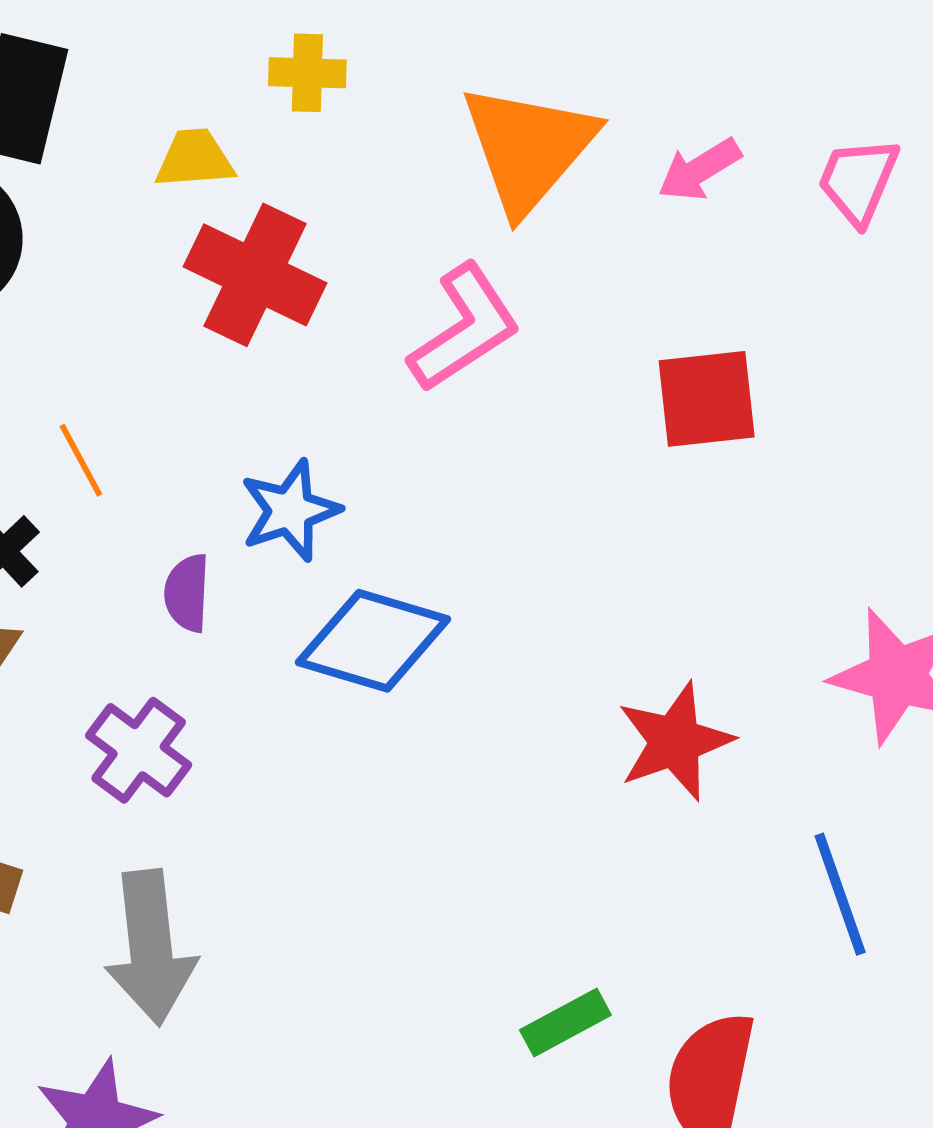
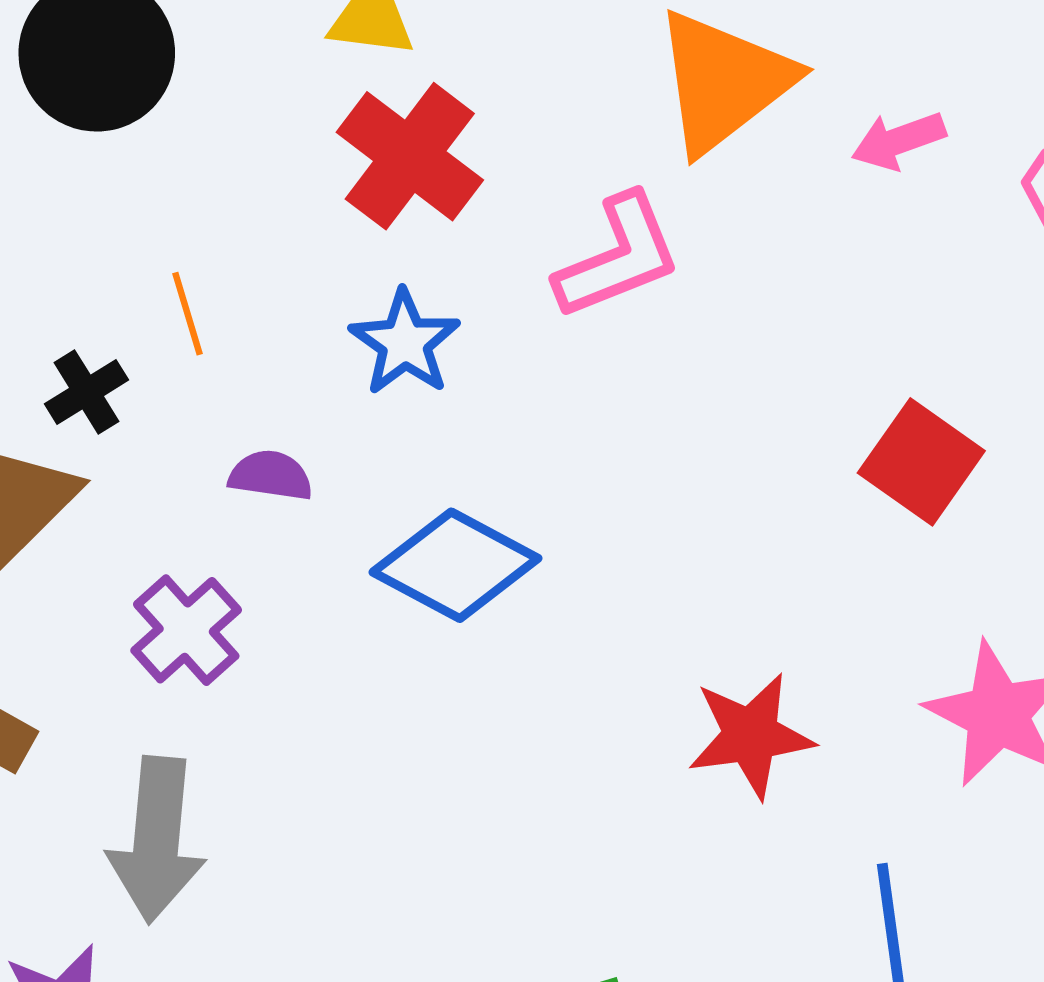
red square: (707, 399) -> (921, 462), moved, turned 30
blue star: (290, 511) -> (405, 343), moved, turned -30
purple semicircle: (187, 593) -> (271, 475), turned 84

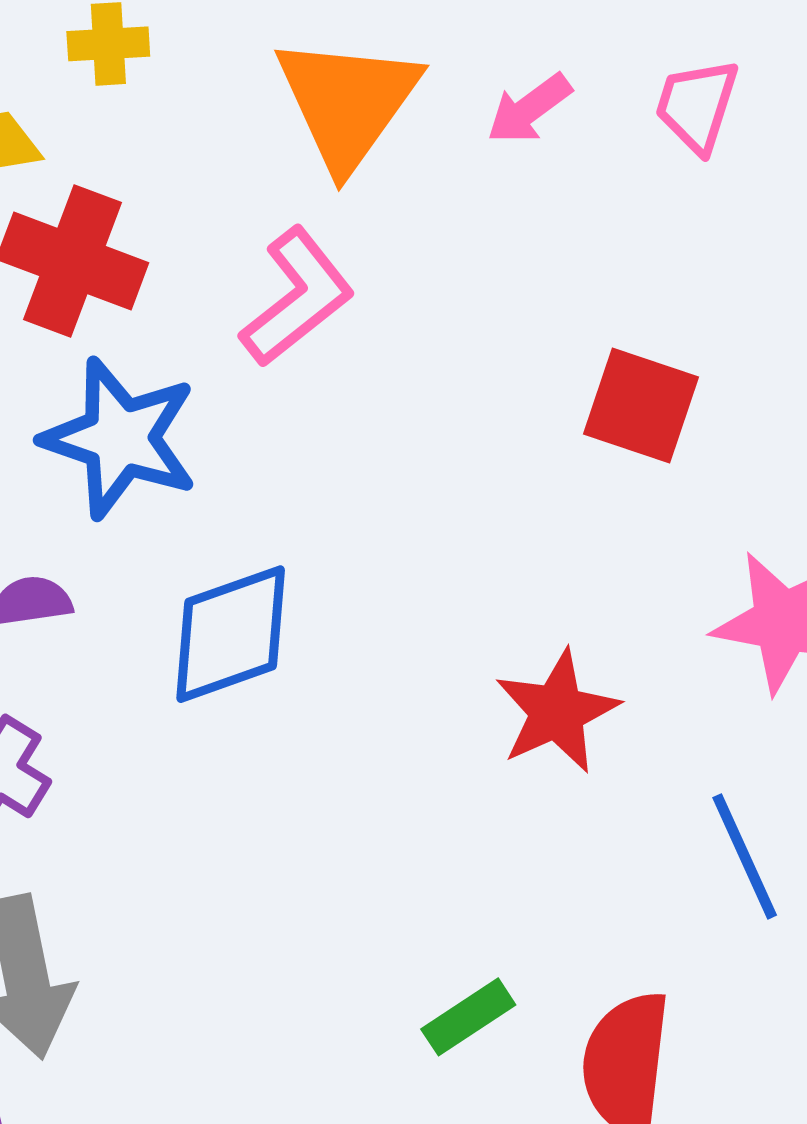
blue star: (405, 343) -> (120, 438), size x1.5
blue diamond: (455, 565) -> (231, 634), turned -31

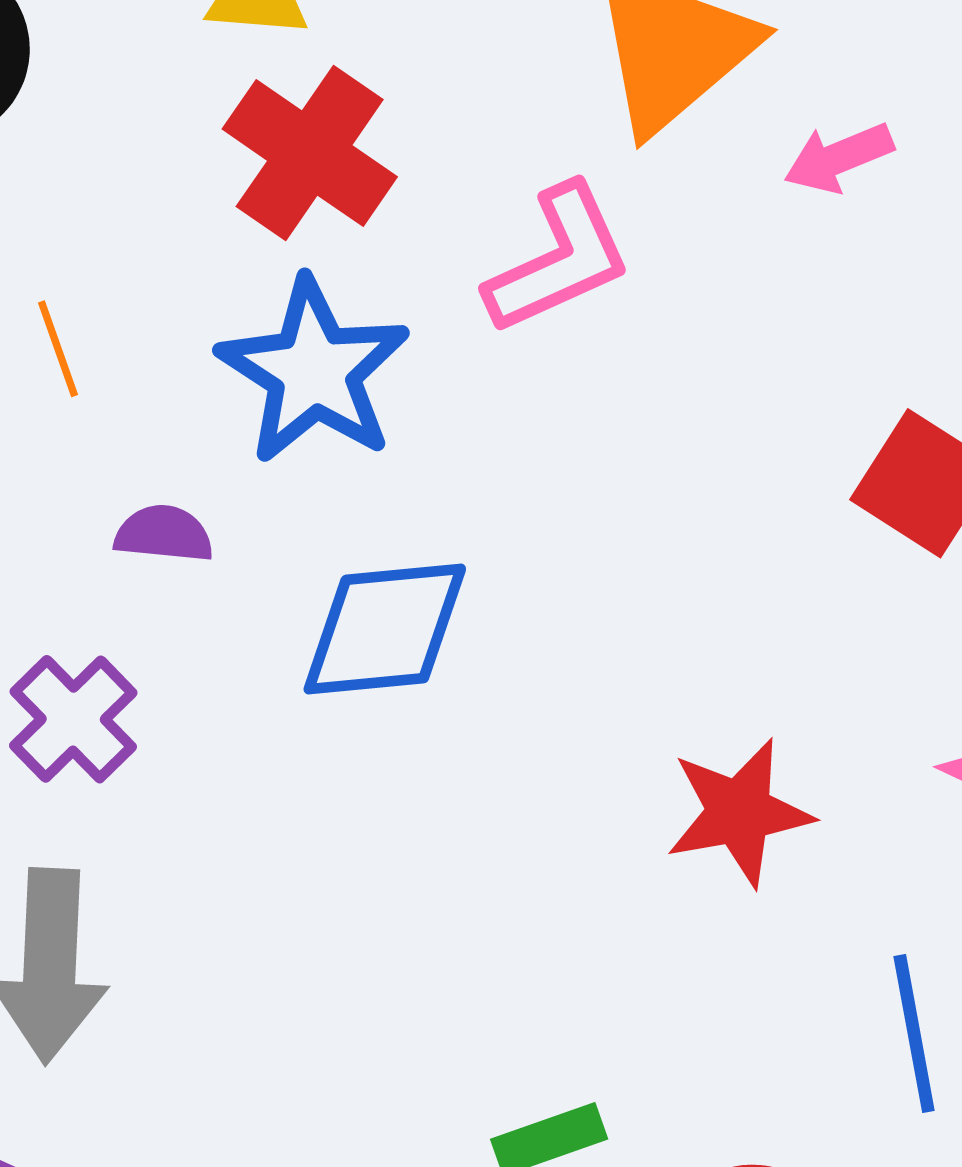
pink arrow: (529, 109) -> (839, 158), moved

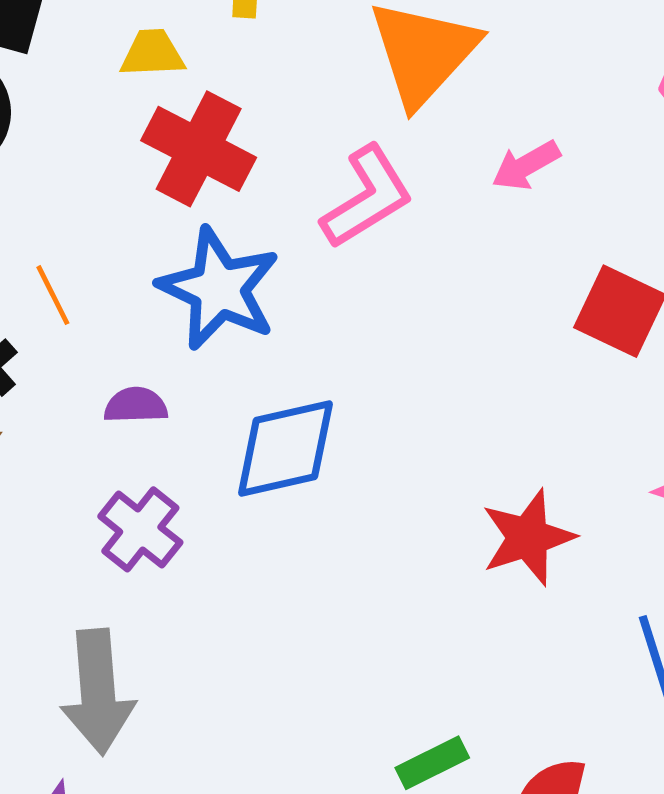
pink arrow: (839, 158) -> (526, 165), moved
purple cross: (73, 719) -> (140, 529), moved

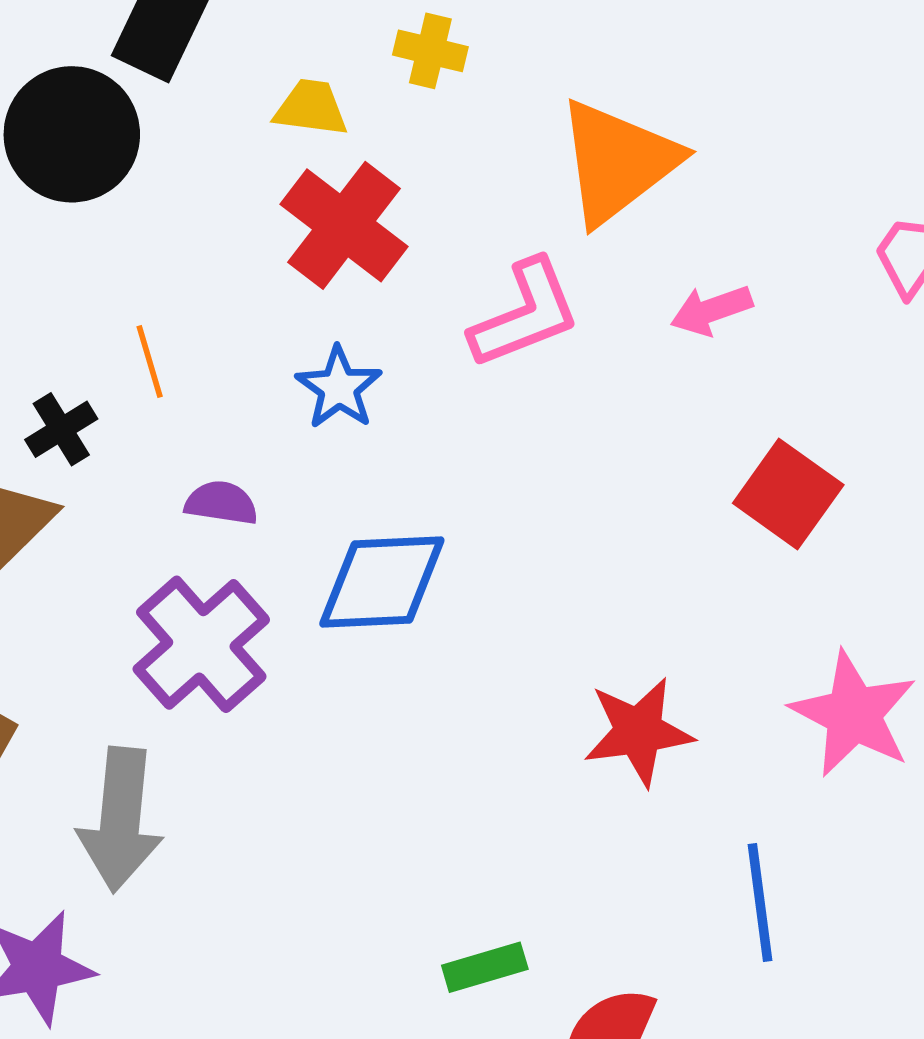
blue star: (219, 289) -> (339, 388), size x0.6
purple cross: (140, 529) -> (201, 644), size x1.4

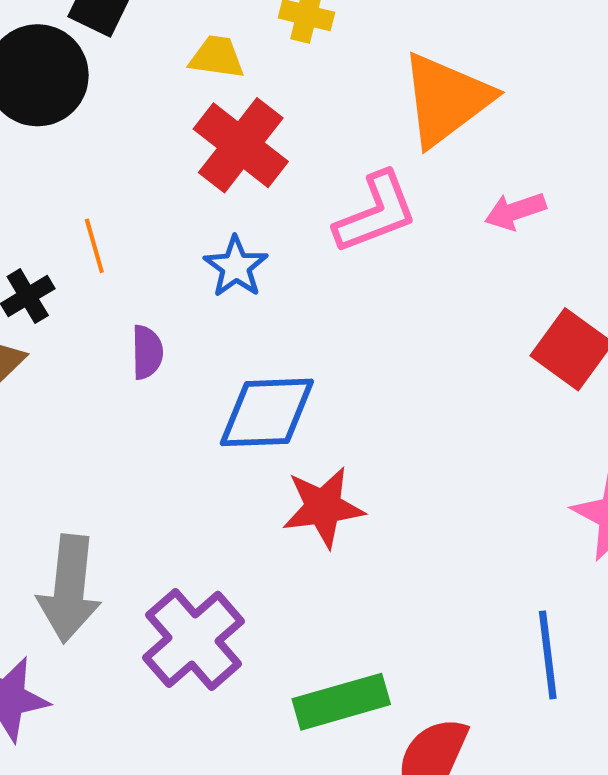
purple semicircle: (221, 503) -> (147, 352), turned 80
purple cross: (201, 644) -> (193, 639), moved
red star: (638, 732) -> (323, 507), moved
green rectangle: (485, 967) -> (341, 702), size x1.5

